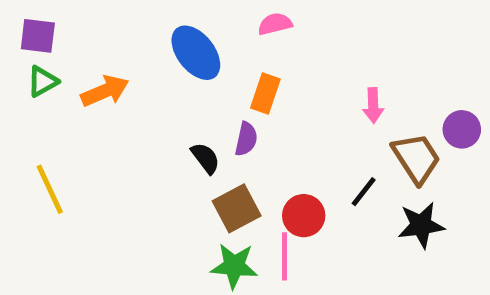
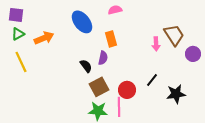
orange rectangle: (265, 93) -> (111, 39), turned -35
brown trapezoid: (416, 158) -> (174, 35), moved
yellow line: (50, 189) -> (21, 62), moved

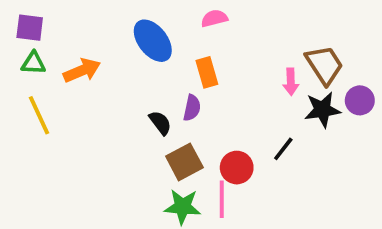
green triangle: (18, 34) -> (33, 63), turned 32
black star: (176, 94) -> (322, 110), moved

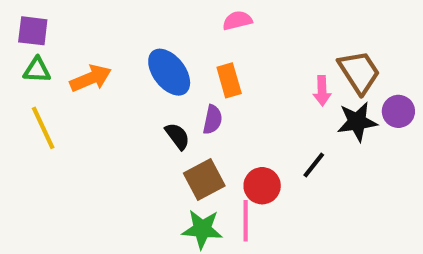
blue ellipse: (153, 41) -> (169, 72), moved

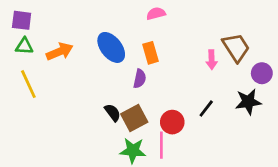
black star: (357, 122) -> (248, 102), moved
black semicircle: (177, 136) -> (113, 113), moved

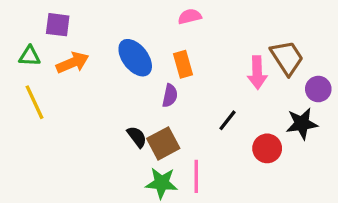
purple square: (22, 20) -> (58, 25), moved
pink arrow: (212, 60) -> (257, 73), size x1.4
black line: (206, 109) -> (228, 120), moved
red circle: (172, 122) -> (267, 148), moved

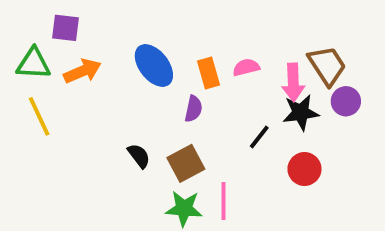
pink semicircle: (190, 16) -> (246, 67), moved
green triangle: (30, 56) -> (33, 64), size x1.4
purple circle: (318, 89) -> (346, 101), moved
black star: (302, 124) -> (301, 113), moved
black semicircle: (137, 137) -> (139, 156), moved

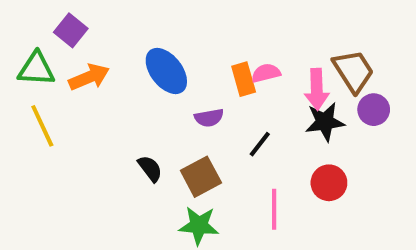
purple square: (65, 28) -> (71, 30), turned 32
orange rectangle: (208, 73) -> (244, 79), moved
purple semicircle: (193, 109) -> (209, 118), turned 68
black line: (259, 137) -> (260, 144), moved
pink line: (224, 201) -> (274, 209), moved

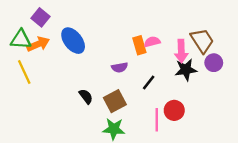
blue ellipse: (166, 71) -> (73, 41), moved
orange arrow: (89, 77) -> (38, 44), moved
red circle: (329, 183) -> (174, 110), moved

